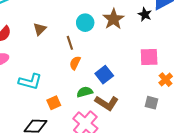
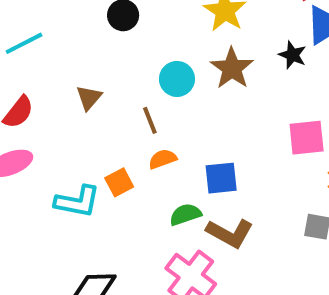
orange semicircle: (75, 63) -> (163, 159), turned 48
blue square: (104, 75) -> (221, 178), turned 36
orange square: (54, 103) -> (119, 182), moved

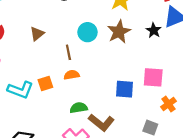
blue square: (221, 178) -> (125, 89), moved

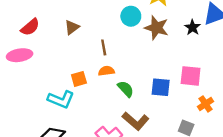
cyan circle: (88, 32) -> (131, 16), moved
brown star: (119, 32) -> (157, 28), turned -30
cyan L-shape: (20, 90) -> (61, 99), moved
green semicircle: (79, 108) -> (126, 89), moved, turned 54

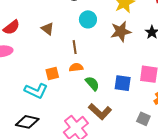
cyan circle: (131, 16) -> (88, 19), moved
brown triangle: (72, 27) -> (48, 29), turned -48
brown star: (157, 28) -> (121, 31), turned -30

